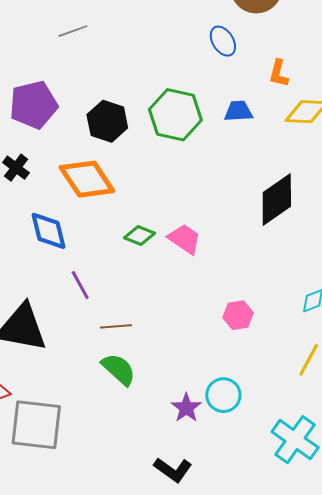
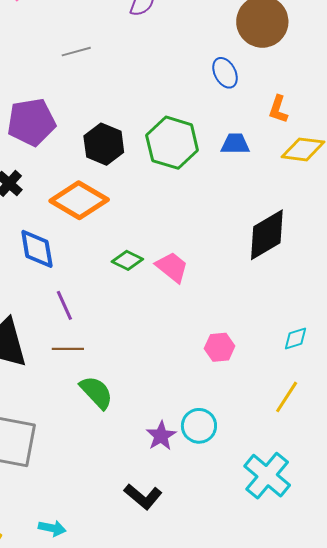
orange diamond: (87, 179) -> (79, 200), turned -30
brown line: (116, 326) -> (68, 349), moved

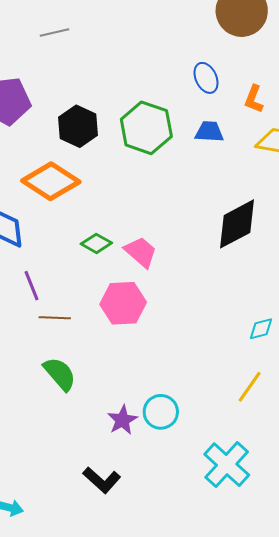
blue ellipse: (225, 73) -> (206, 78), moved
pink hexagon: (220, 347) -> (123, 303), moved, size x1.5
brown line: (68, 349) -> (55, 318), moved

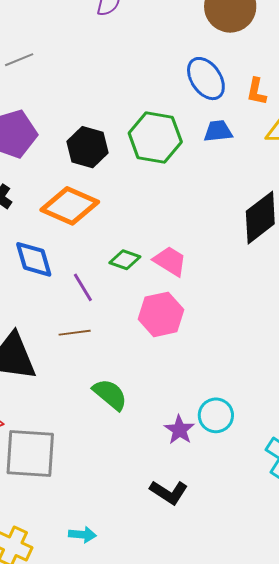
gray line: (54, 33) -> (19, 60), moved
blue ellipse: (206, 78) -> (206, 79), size x1.4
purple line: (32, 286) -> (83, 287), moved
brown line: (55, 318) -> (75, 333), moved

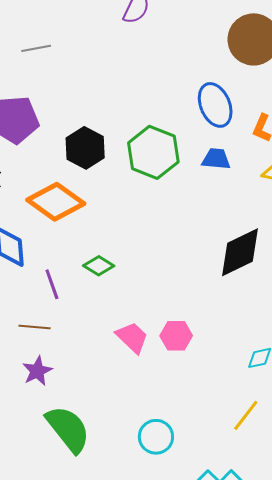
pink trapezoid: (170, 261) -> (132, 337), moved
pink hexagon: (161, 314) -> (176, 336), moved, size x0.7
green semicircle: (110, 394) -> (68, 429), moved, size x1.4
purple star: (179, 430) -> (37, 371), moved

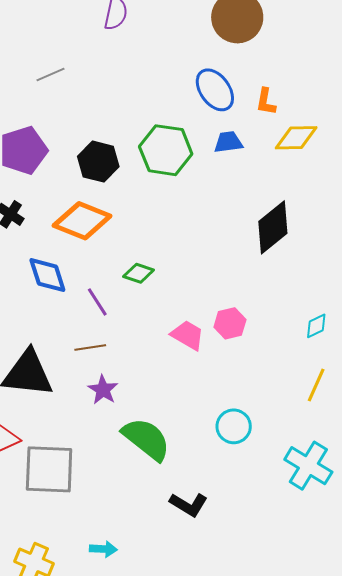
gray line: (36, 48) -> (51, 74), moved

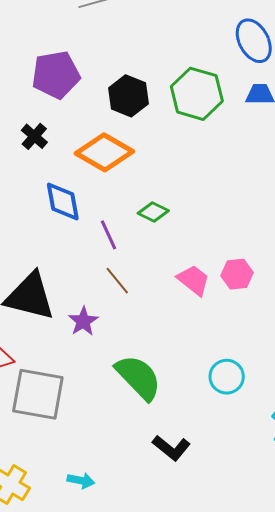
brown line: (90, 347) -> (117, 281), moved, turned 52
purple star: (103, 390) -> (83, 321), moved

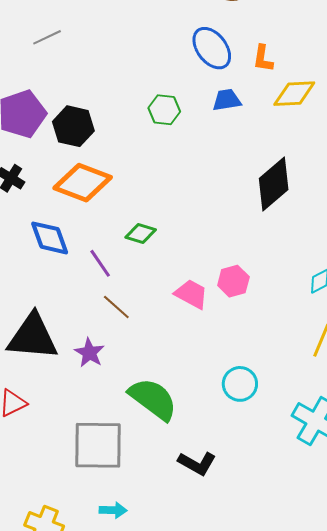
green hexagon: (197, 94) -> (164, 110), size x0.6
black hexagon: (128, 96) -> (73, 126), moved
gray square: (38, 394) -> (98, 445), moved

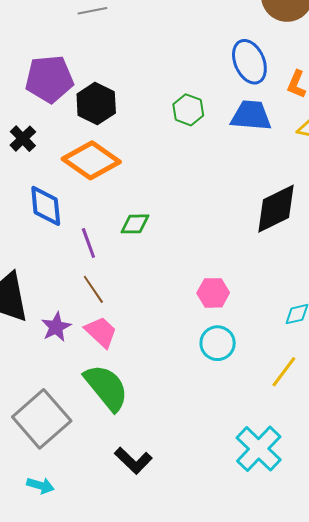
blue trapezoid: (227, 100) -> (251, 116), size x1.4
green diamond: (141, 233) -> (135, 224), turned -32
pink trapezoid: (191, 294) -> (101, 332), moved
cyan circle: (240, 384) -> (218, 343), moved
gray square: (98, 445) -> (42, 419), turned 34

